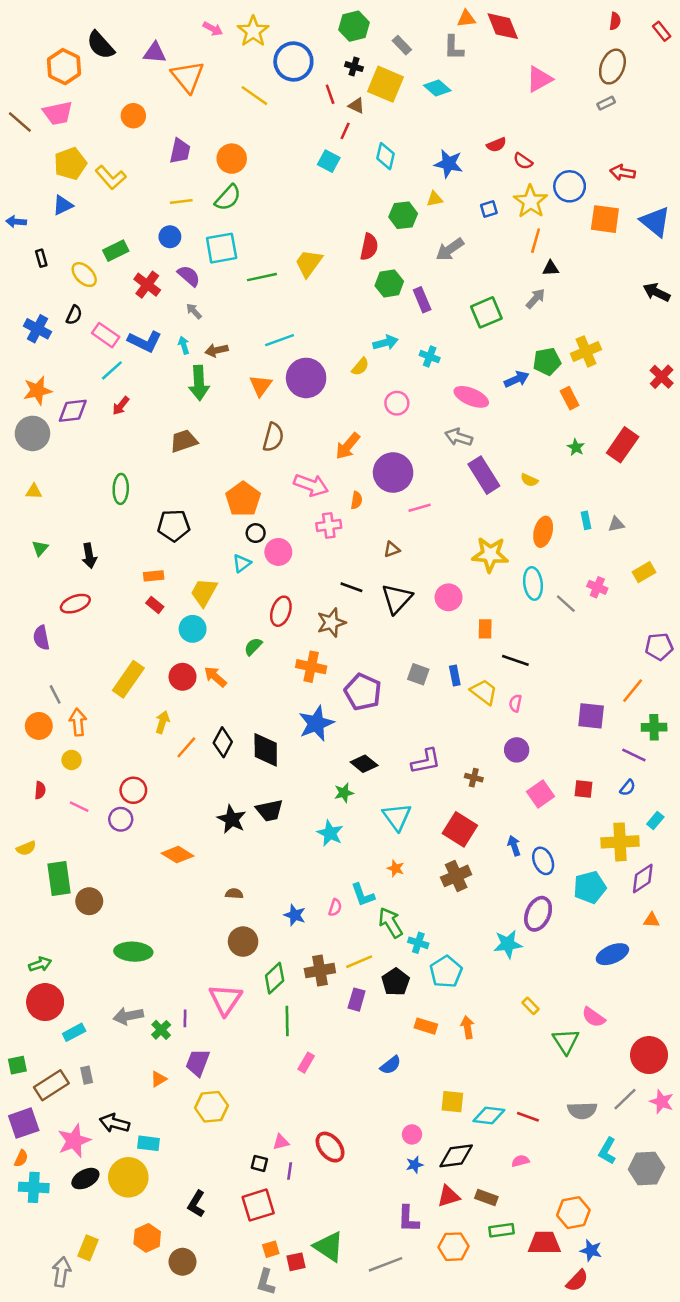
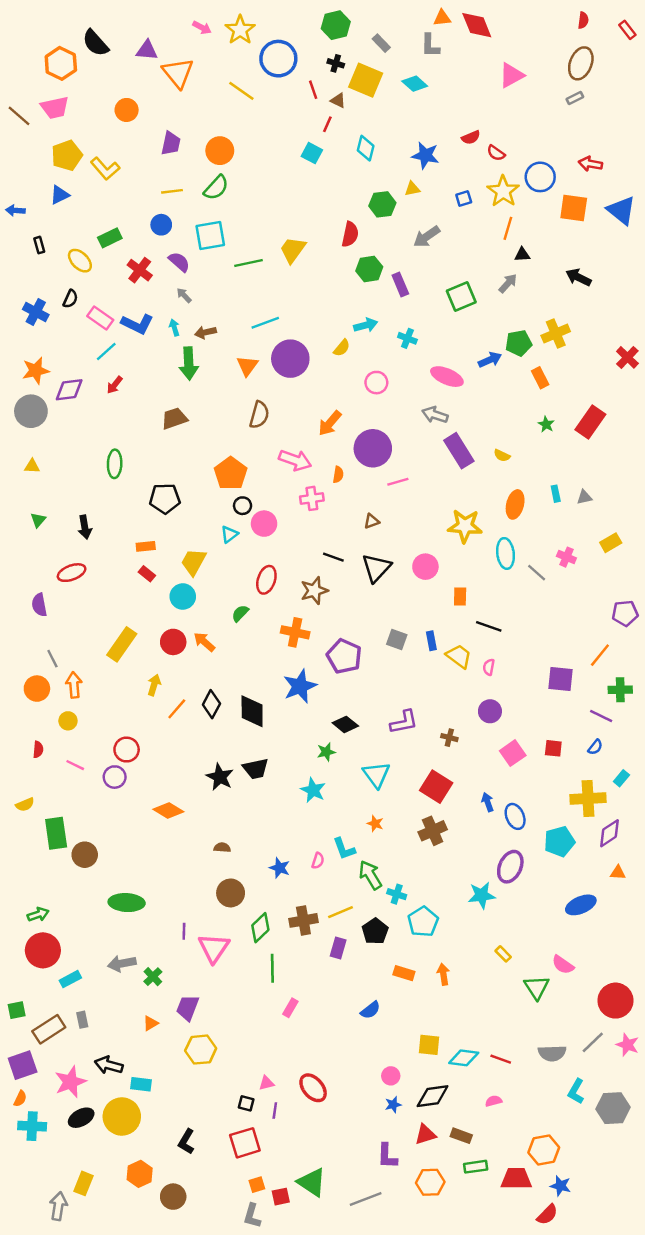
black arrow: (657, 292) -> (578, 277), moved
purple line: (185, 1018) -> (184, 931), moved

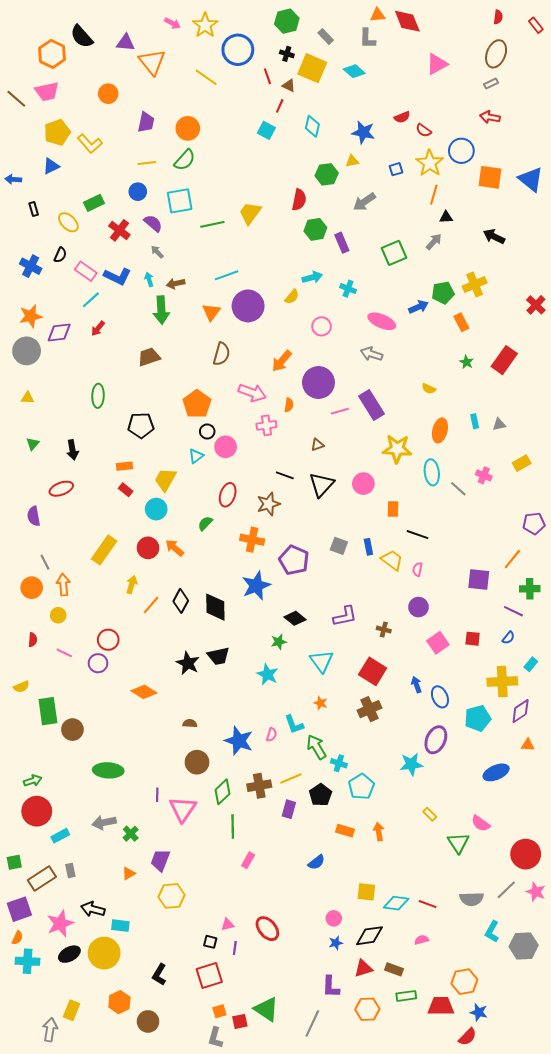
red arrow: (590, 164) -> (490, 117), moved
purple rectangle: (459, 451) -> (372, 405), moved
blue star: (280, 868) -> (239, 741), size x1.6
gray line: (366, 1199) -> (312, 1024), turned -44

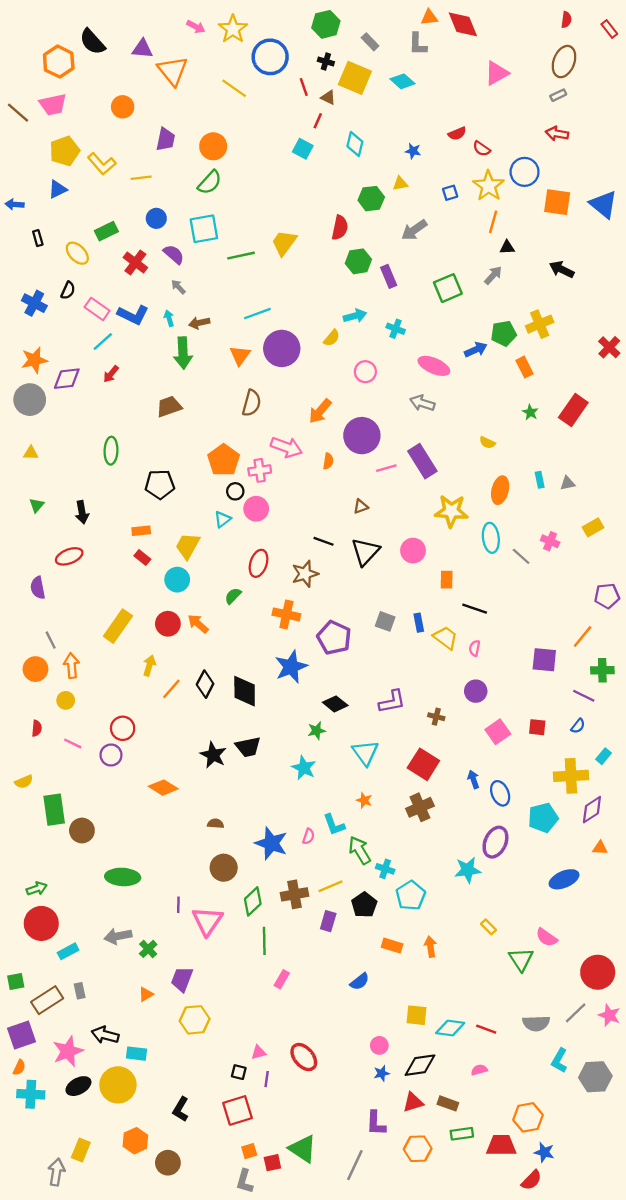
blue star: (363, 132) -> (413, 151), size x0.6
yellow line: (147, 163) -> (141, 178), moved
pink cross: (266, 425) -> (260, 470), moved

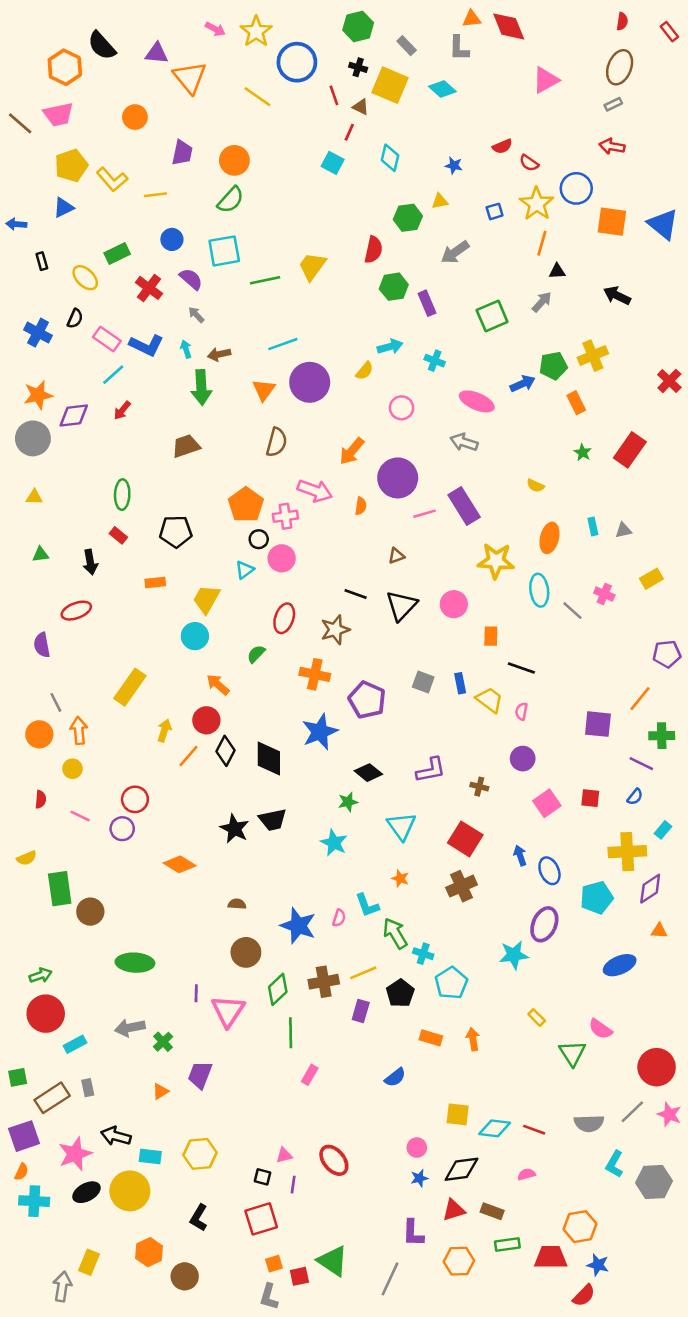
green triangle: (37, 505) -> (41, 554), turned 42
red rectangle: (142, 558) -> (118, 535), moved
red circle: (168, 624) -> (206, 720), moved
yellow hexagon: (195, 1020) -> (200, 1154), moved

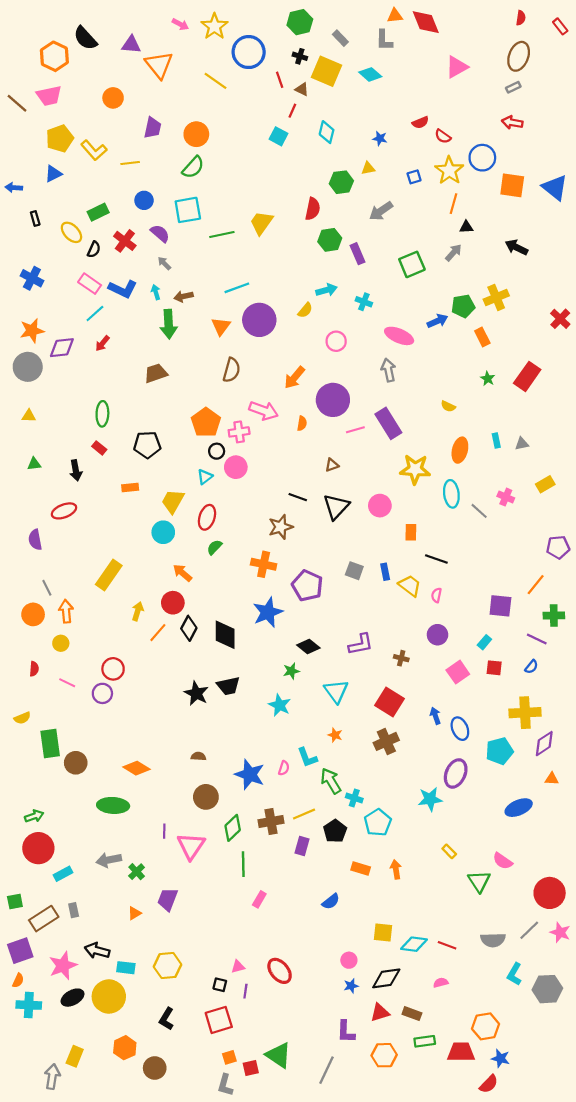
black semicircle: (75, 319) -> (94, 249), moved
gray arrow: (464, 442) -> (388, 370), turned 60
red ellipse: (284, 618) -> (207, 517), moved
cyan rectangle: (663, 830) -> (484, 642), moved
orange diamond: (180, 864) -> (137, 768), moved

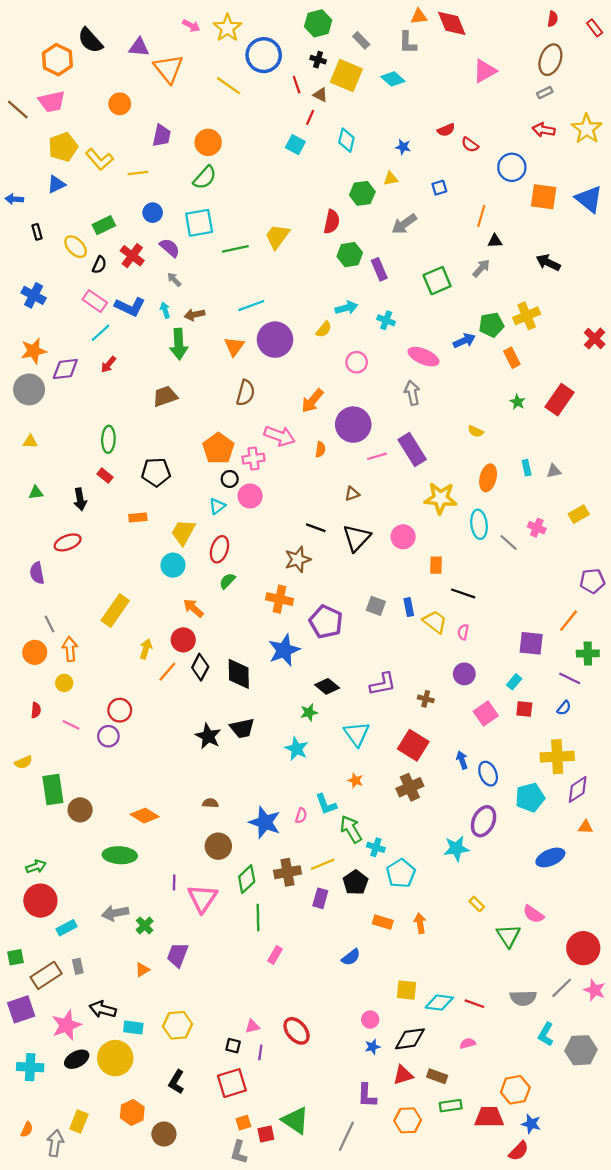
yellow star: (449, 170) -> (587, 129), moved
orange semicircle: (18, 980) -> (27, 1129), moved

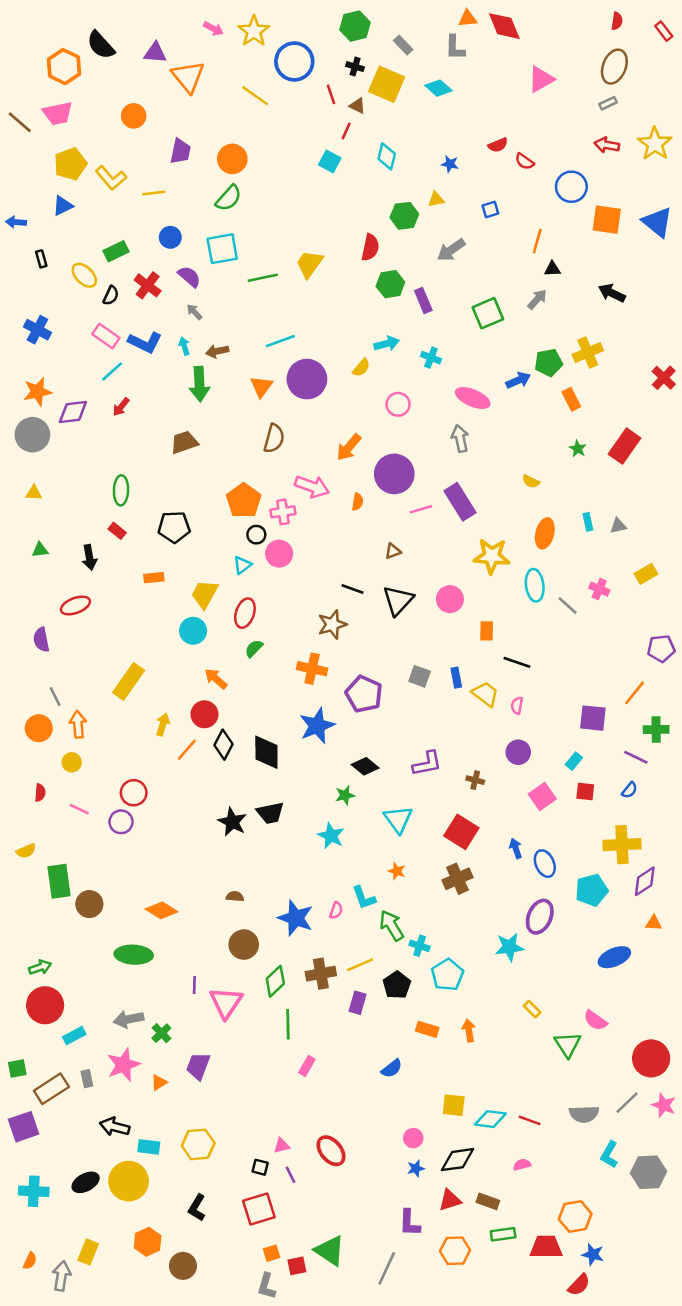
pink star: (66, 1025) -> (124, 1065), moved
purple line: (260, 1052) -> (291, 1175), turned -35

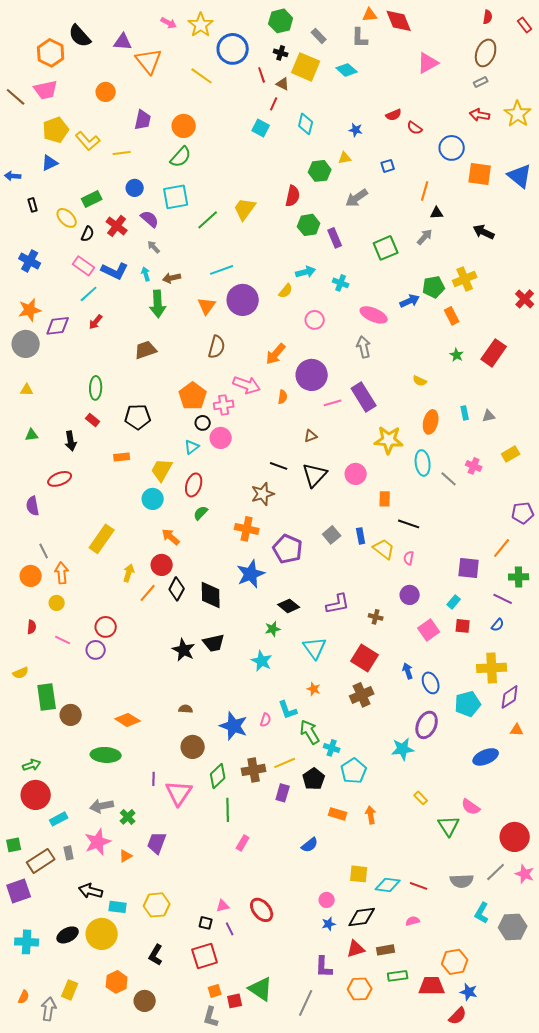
green line: (263, 278) -> (208, 220), turned -30
gray square: (420, 676) -> (332, 535), turned 30
brown rectangle: (488, 1201) -> (386, 950), turned -30

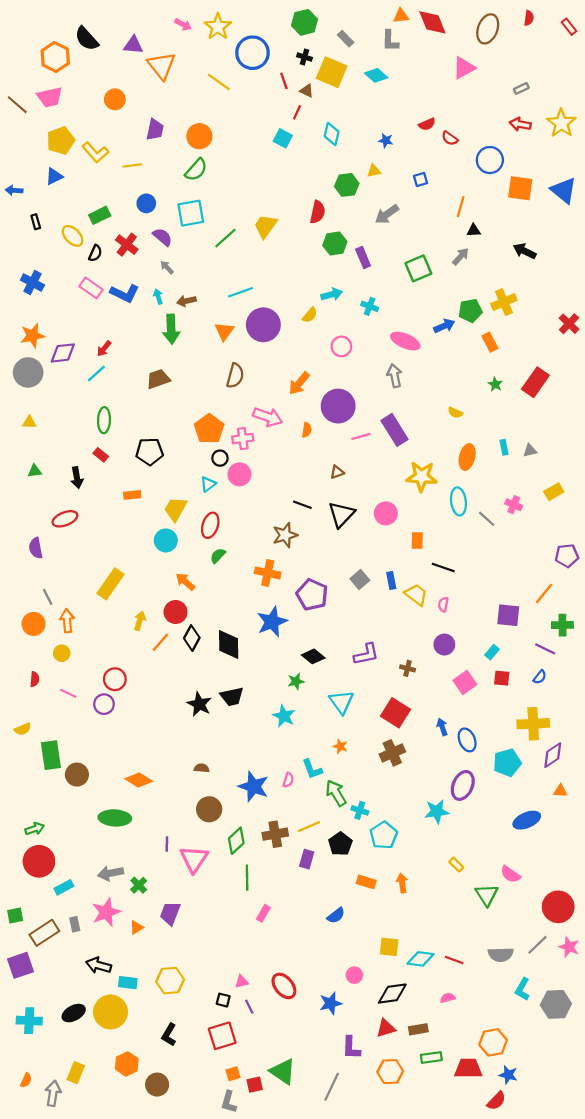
brown ellipse: (486, 53) -> (488, 29), moved
cyan line: (89, 294) -> (96, 374), moved
blue star: (329, 924) -> (331, 1003), moved, size x1.5

